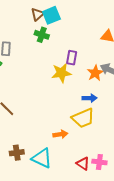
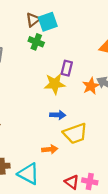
blue arrow: (90, 98) -> (58, 115), moved

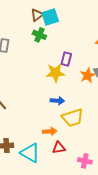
red triangle: (72, 182) -> (59, 148), moved, turned -48

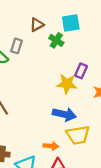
brown triangle: (37, 15) -> (37, 25), moved
blue arrow: (57, 101) -> (64, 114), size x1.5

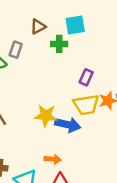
green cross: (56, 40) -> (59, 44), turned -32
yellow star: (67, 84) -> (46, 116), moved
yellow trapezoid: (78, 135) -> (86, 105), moved

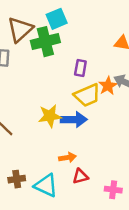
brown triangle: (38, 27) -> (20, 29), size x1.6
green cross: (59, 44) -> (45, 42), size x1.6

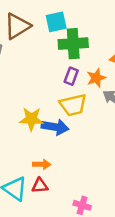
green cross: (45, 42) -> (73, 44), moved
orange star: (108, 86) -> (96, 78), moved
red triangle: (80, 176) -> (40, 186), moved

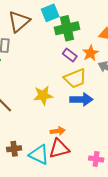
purple rectangle: (71, 76) -> (70, 55), turned -64
blue arrow: (55, 127) -> (81, 99), moved
red triangle: (40, 186) -> (59, 149), size x1.5

